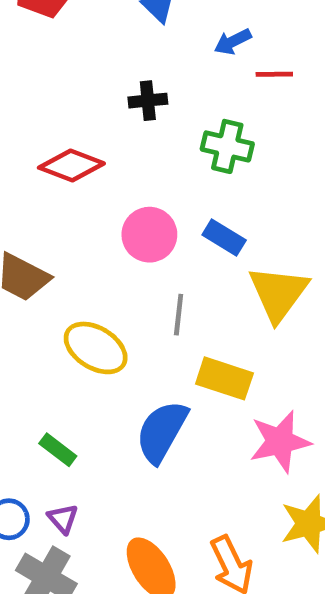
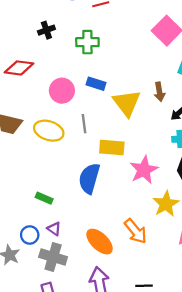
yellow ellipse: (96, 348) -> (49, 131), moved

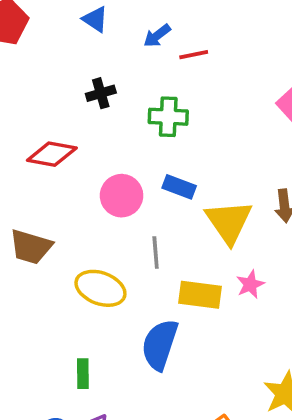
yellow ellipse: (49, 131) -> (100, 288), moved
pink star: (144, 170) -> (250, 284), moved, size x0.6
green rectangle: (44, 198) -> (83, 374), turned 63

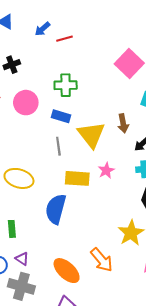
green cross: (168, 117) -> (66, 85), moved
pink circle: (122, 196) -> (26, 103), moved
gray line: (156, 253) -> (58, 146), moved

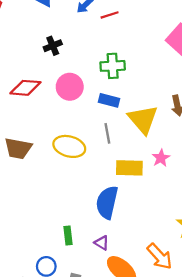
yellow ellipse: (19, 178) -> (69, 146), moved
green rectangle: (12, 229) -> (68, 236), moved
purple triangle: (22, 259) -> (102, 243), moved

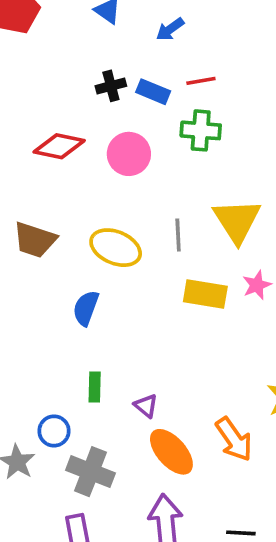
red line: (110, 15) -> (201, 81), moved
blue rectangle: (109, 100) -> (153, 92), moved
blue semicircle: (107, 202) -> (86, 308), moved, size x0.7

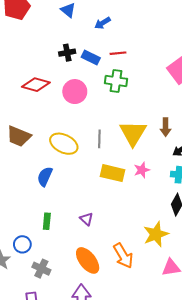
purple triangle: (146, 406) -> (86, 219), moved
gray cross: (91, 472) -> (41, 269), size x0.7

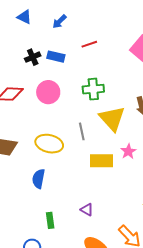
red line: (118, 53) -> (89, 44), moved
green cross: (116, 81) -> (93, 89), moved

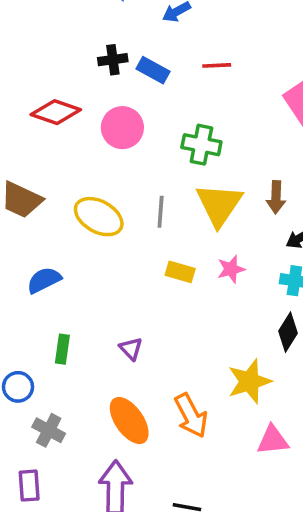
yellow rectangle: (101, 161) -> (180, 272), size x0.7
blue semicircle: (39, 179) -> (44, 280), moved, turned 36

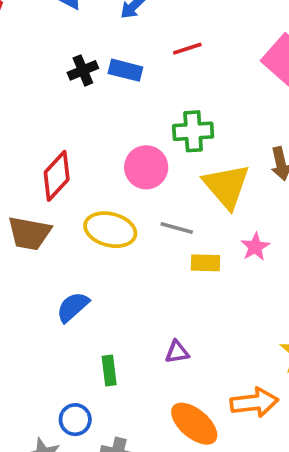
red diamond: (56, 112) -> (57, 176), moved, turned -51
pink circle: (122, 128) -> (146, 167), moved
gray line: (161, 212) -> (177, 228), moved, turned -64
purple triangle: (131, 349) -> (177, 352), turned -40
orange arrow: (191, 416) -> (254, 402), turned -54

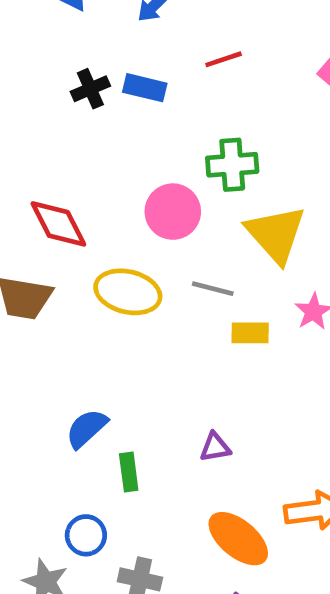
red diamond: (57, 176) -> (58, 224), turned -69
blue semicircle: (73, 307) -> (87, 428), moved

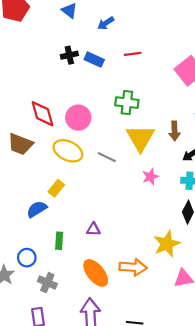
pink circle: (173, 212) -> (78, 118), moved
yellow rectangle: (250, 333) -> (56, 188), moved, turned -63
green rectangle: (129, 472) -> (59, 241), moved

